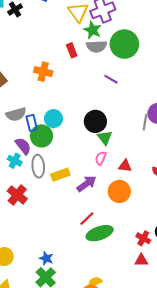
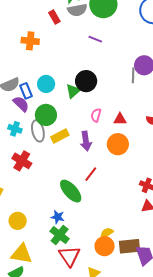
green circle: (41, 136) -> (46, 115), moved
green triangle: (105, 138) -> (73, 91), moved, turned 35
purple semicircle: (23, 146) -> (21, 104), moved
purple arrow: (87, 184) -> (86, 141), turned 126
green ellipse: (100, 233) -> (71, 191), moved, turned 75

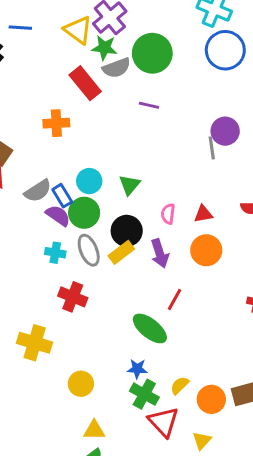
red rectangle: (54, 17) -> (85, 83), size x1.6
black circle: (86, 81) -> (127, 231), moved
green circle: (46, 115) -> (84, 213), moved
yellow semicircle: (107, 233) -> (180, 385), moved
yellow triangle: (21, 254) -> (94, 430), size x0.7

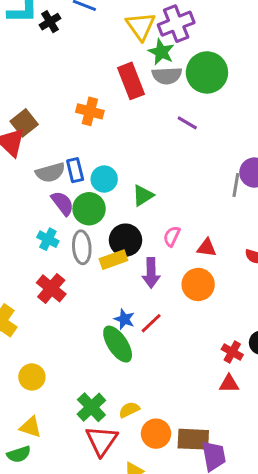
blue rectangle: (62, 196) -> (75, 170), moved
blue star: (137, 369) -> (124, 319), moved

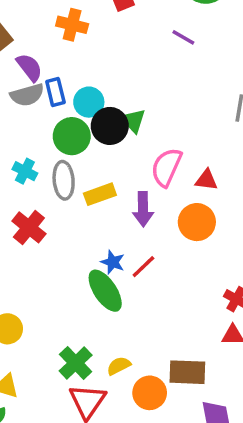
green triangle: (143, 195) -> (133, 121), turned -40
purple semicircle: (62, 203) -> (29, 67), moved
pink semicircle: (172, 236) -> (166, 167), size x1.6
black circle: (126, 240) -> (110, 126), moved
brown rectangle: (193, 439) -> (187, 372), moved

